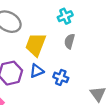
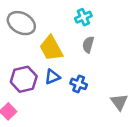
yellow trapezoid: (36, 45) -> (51, 48), turned -50

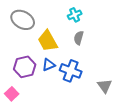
blue cross: (79, 84) -> (71, 71), size x1.5

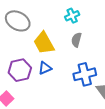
blue cross: (71, 71) -> (85, 74), moved, turned -35

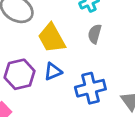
blue cross: (85, 74) -> (90, 88), moved

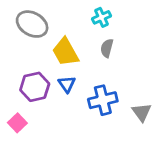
blue triangle: (53, 71) -> (67, 84), turned -42

